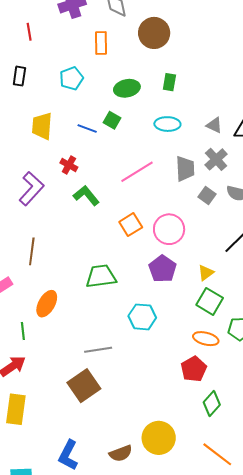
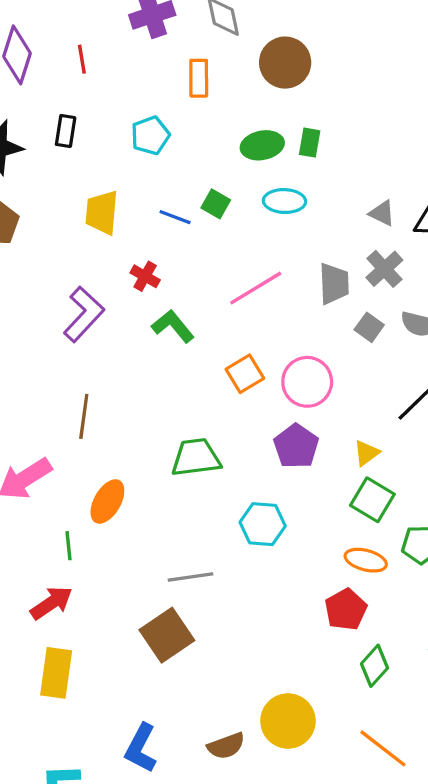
green ellipse: (127, 88) -> (262, 145), moved
cyan ellipse: (167, 124) -> (284, 201), moved

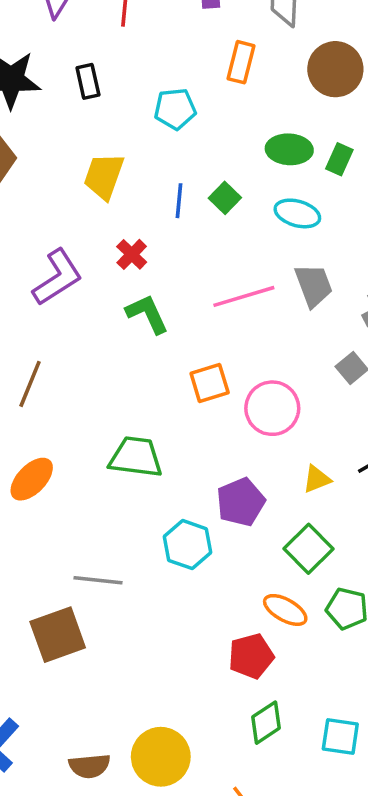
black rectangle: (66, 131) -> (88, 81), turned -36
blue line: (175, 217) -> (179, 201), turned 60
gray trapezoid: (334, 284) -> (314, 285), moved, turned -33
purple pentagon: (296, 446) -> (241, 502), moved
yellow triangle: (366, 453) -> (317, 479), moved

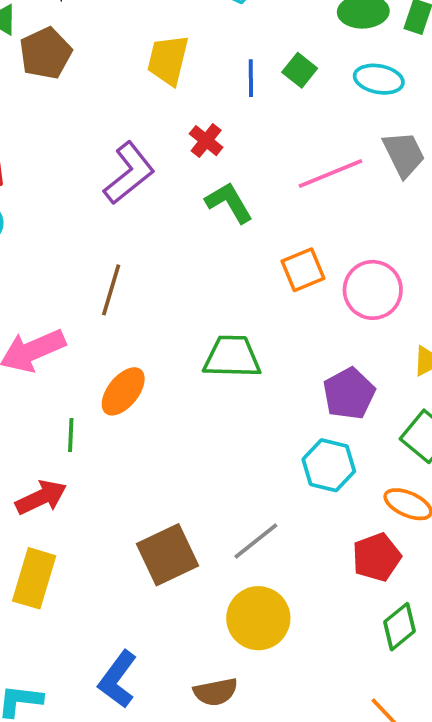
cyan hexagon: (187, 545) -> (329, 465), moved
gray line: (98, 580) -> (256, 541), moved, turned -39
yellow circle: (161, 757) -> (258, 618), moved

